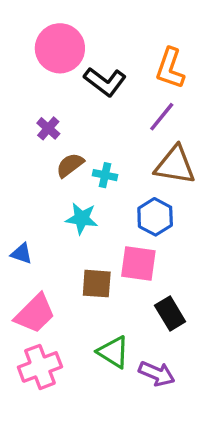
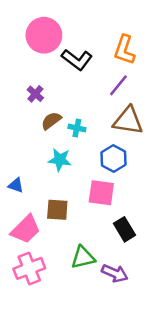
brown square: (97, 284) -> (57, 210), moved
green triangle: (113, 352) -> (83, 257), turned -45

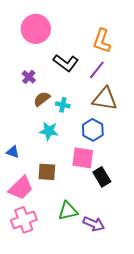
black L-shape: (77, 60) -> (66, 63), moved
black rectangle: (124, 229) -> (102, 177), moved

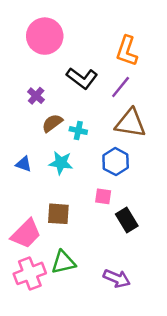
blue triangle: (13, 152) -> (24, 164), moved
pink square: (83, 158) -> (103, 196), size x0.6
green triangle: (68, 211) -> (63, 262), moved

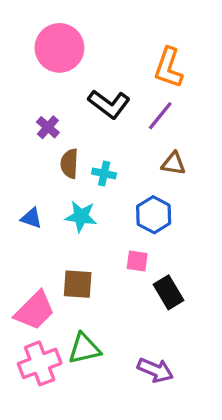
brown semicircle: (52, 123) -> (69, 164), turned -50
brown triangle: (130, 123) -> (173, 164), size x0.6

